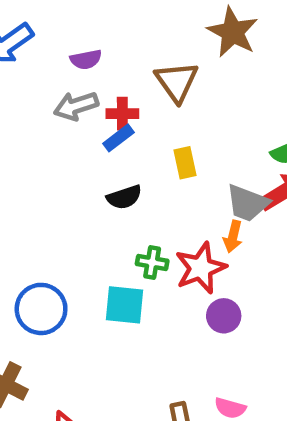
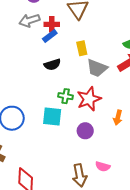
gray trapezoid: (248, 203) -> (97, 68), moved
orange arrow: (233, 236) -> (118, 118), moved
purple circle: (224, 316) -> (85, 131), moved

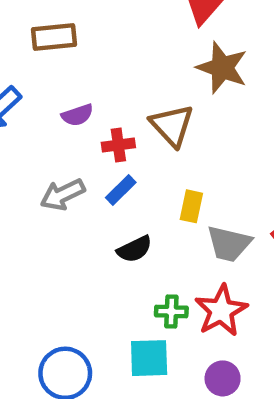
gray arrow: (29, 20) -> (62, 194), moved
red cross: (52, 24) -> (118, 145), moved
yellow rectangle: (82, 48) -> (191, 206), turned 32

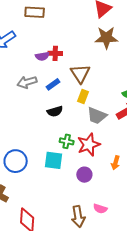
brown star: (222, 68) -> (106, 38), turned -30
purple semicircle: (77, 115) -> (42, 56), moved
brown triangle: (172, 125) -> (80, 74), moved
red cross: (118, 145) -> (55, 53), moved

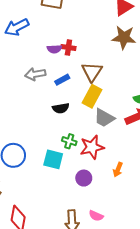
yellow rectangle: (83, 97) -> (92, 96), size x1.5

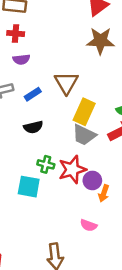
red cross: (68, 48) -> (16, 33), moved
yellow rectangle: (92, 96) -> (84, 112), moved
purple circle: (84, 178) -> (92, 180), moved
pink semicircle: (96, 216) -> (89, 225), moved

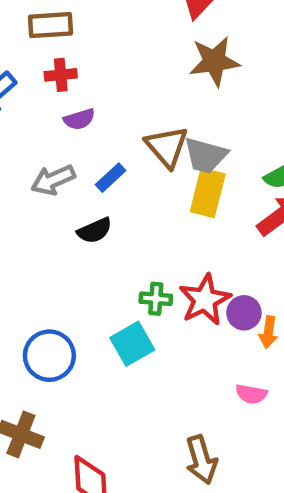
black semicircle: (33, 127) -> (95, 231), moved
gray trapezoid: (84, 135) -> (206, 155), moved
cyan square: (29, 187) -> (132, 344), turned -30

